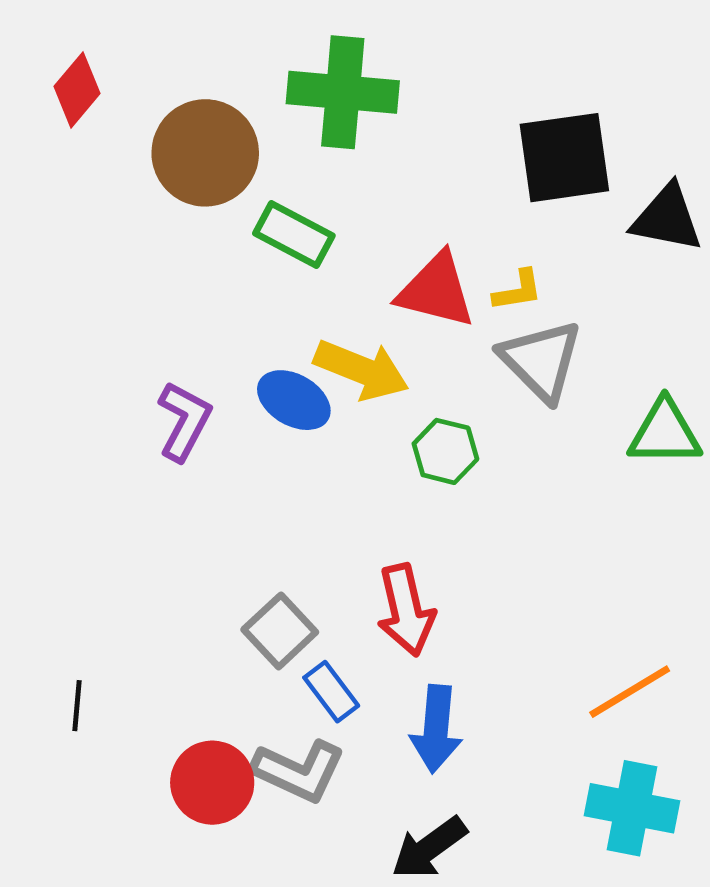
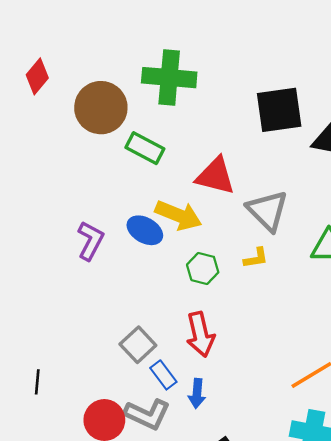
yellow L-shape: (518, 290) -> (256, 258), moved
green hexagon: (445, 451) -> (203, 268), moved
blue arrow: (436, 729) -> (197, 393), moved, size x0.7

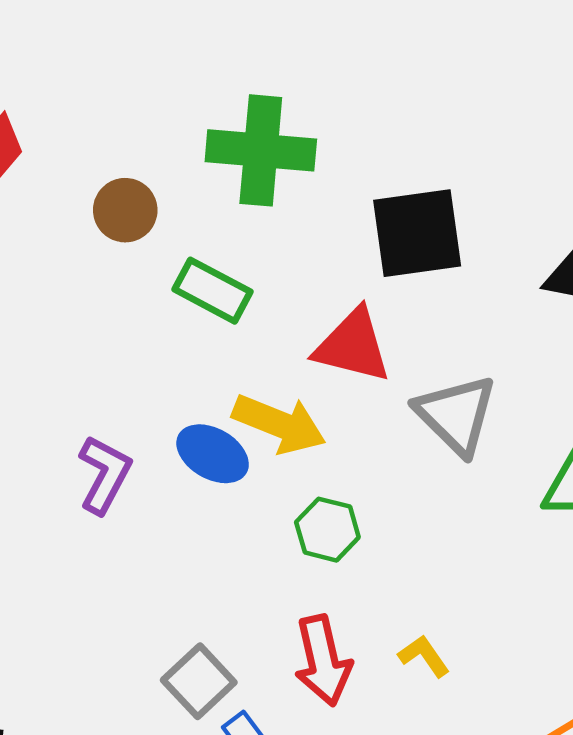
brown circle: (101, 108) -> (125, 210), size x0.6
black square: (279, 110) -> (417, 233), moved
yellow L-shape: (256, 258) -> (424, 656), moved, turned -116

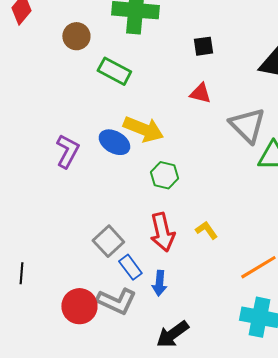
black square: (417, 233) -> (203, 46), size x0.5
red triangle: (353, 346) -> (200, 93), moved, size x0.6
gray triangle: (456, 415) -> (247, 125), moved

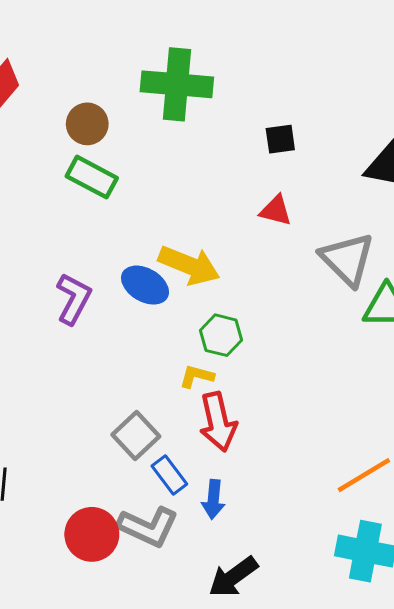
green rectangle: (114, 71) -> (92, 177), moved
yellow L-shape: (206, 230) -> (197, 376), moved, turned -40

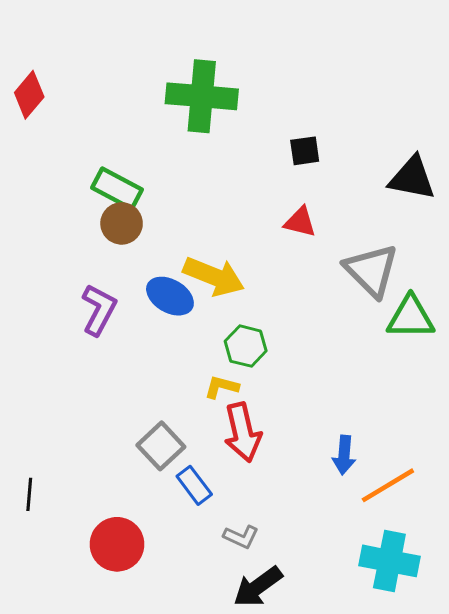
brown circle: (87, 124) -> (122, 223), moved
blue arrow: (213, 499) -> (344, 455), moved
gray L-shape: (148, 527) -> (241, 537), moved, size x0.6

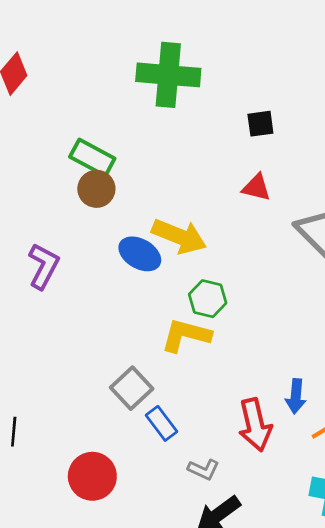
purple L-shape: (99, 310) -> (44, 266), moved
yellow L-shape: (221, 387) -> (186, 335), size x1.6
red arrow: (243, 432) -> (255, 425), moved

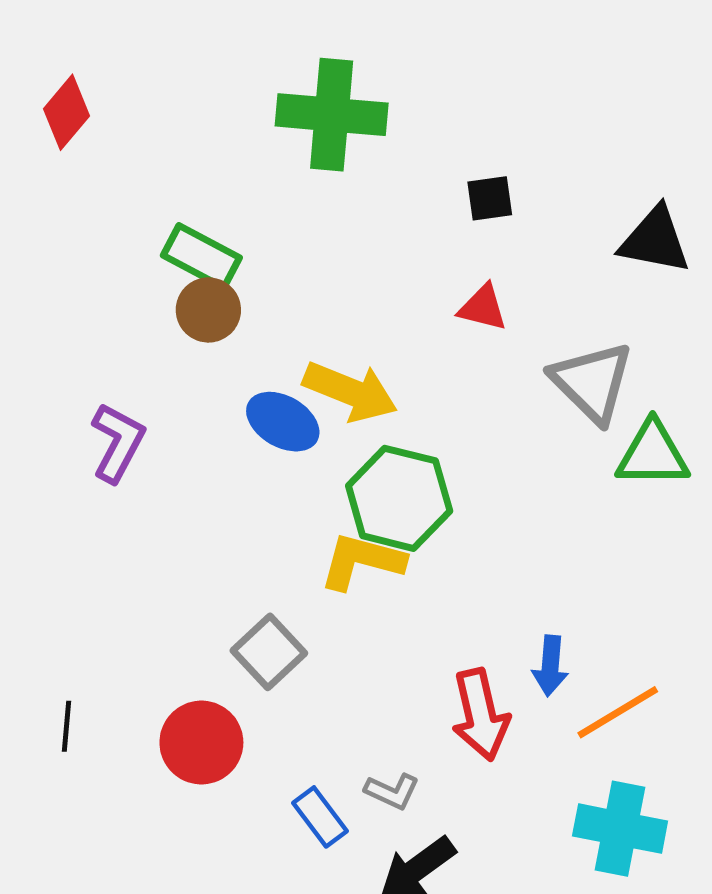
green hexagon: (208, 299) -> (399, 498), size x1.6
blue rectangle: (161, 423) -> (320, 817), moved
red circle: (92, 476) -> (201, 743), moved

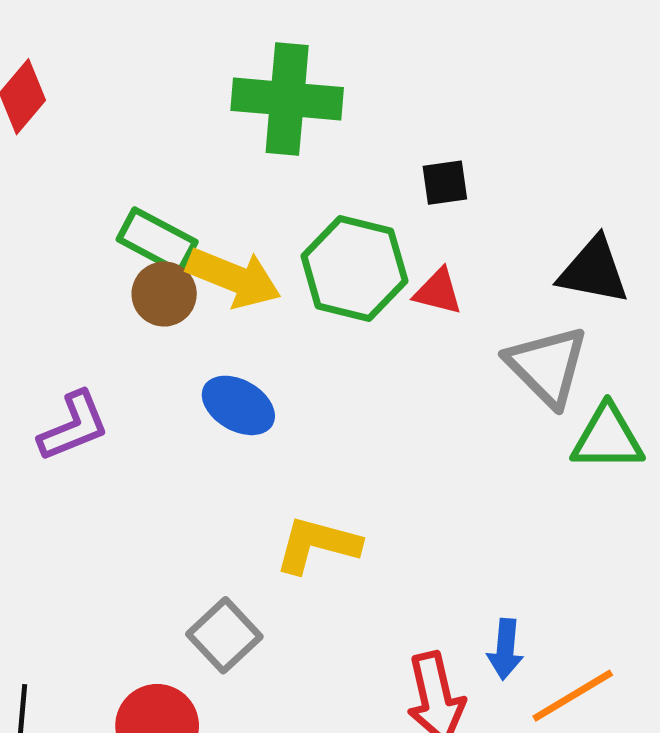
black triangle: (655, 240) -> (594, 271), moved
yellow arrow: (350, 391) -> (234, 278), moved
purple L-shape: (118, 443) -> (74, 426), turned 40
green hexagon: (399, 498) -> (354, 268), moved

